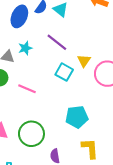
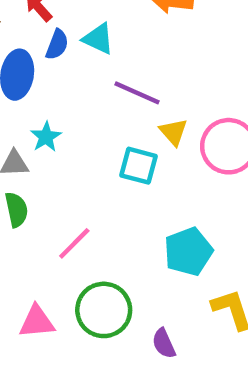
purple line: (57, 42) -> (137, 93), moved
pink line: (27, 89) -> (74, 243), moved, turned -54

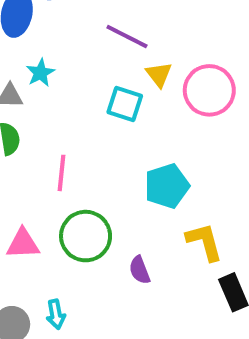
pink line: (74, 243) -> (62, 173), turned -42

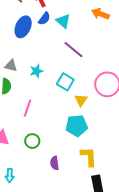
cyan star: (40, 73) -> (36, 71), moved
yellow triangle: (159, 74) -> (81, 100), moved
green circle: (86, 236) -> (32, 141), size x0.6

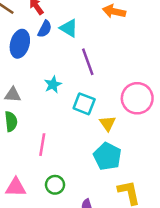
purple line: (74, 50) -> (88, 62), turned 40
cyan star: (36, 71) -> (53, 85), moved
cyan pentagon: (77, 126) -> (107, 156), turned -30

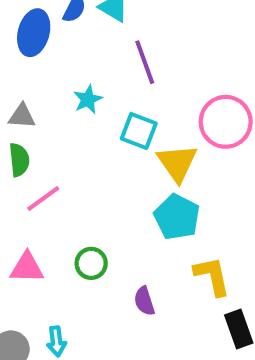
yellow triangle: (108, 123) -> (177, 163), size x1.5
pink line: (42, 145) -> (43, 198), moved, turned 45

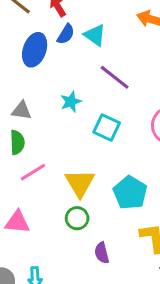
purple line: (145, 62) -> (115, 77), turned -36
yellow triangle: (177, 163) -> (80, 183), moved
green circle: (91, 263) -> (77, 218), moved

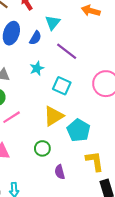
blue semicircle: (66, 34) -> (35, 38), moved
cyan triangle: (95, 35) -> (53, 23), turned 35
yellow triangle: (80, 183) -> (54, 116), moved, turned 30

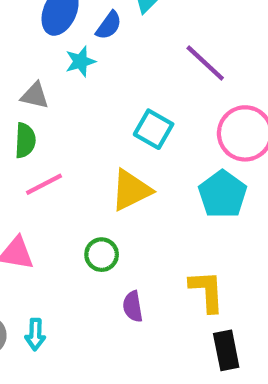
purple line: (67, 51) -> (205, 63), moved
cyan star: (37, 68) -> (80, 61), moved
cyan pentagon: (79, 130) -> (223, 194), moved

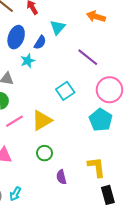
cyan square: (154, 129) -> (65, 91), turned 30
yellow triangle: (131, 190) -> (42, 120), moved
cyan arrow: (35, 334) -> (15, 194), turned 32

